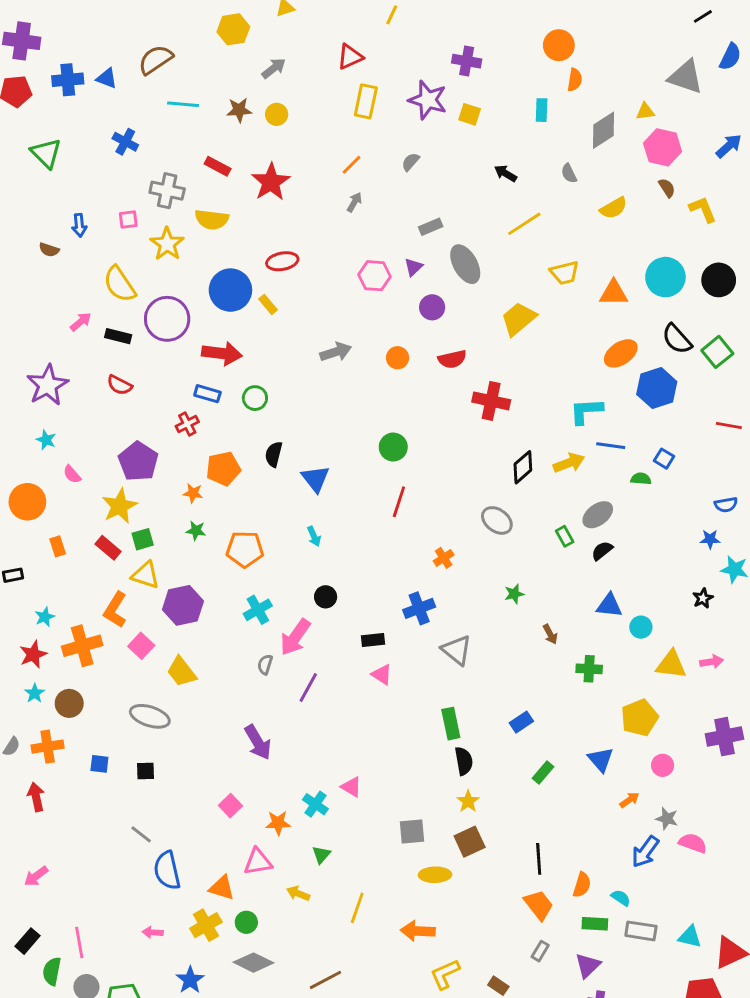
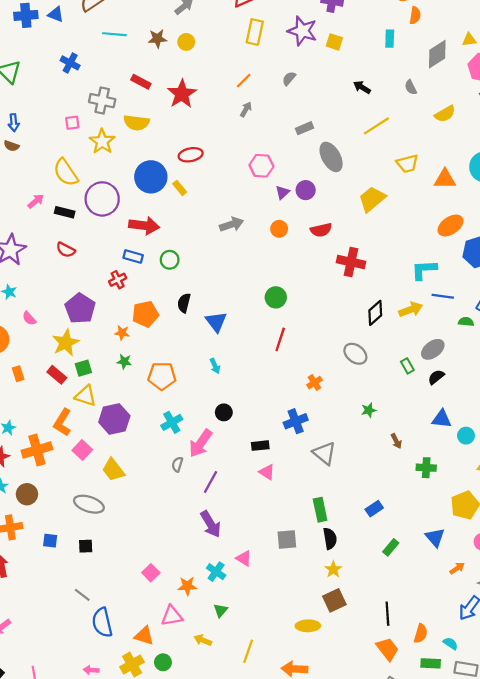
blue arrow: (79, 225) -> (14, 123), moved
purple triangle: (413, 267) -> (282, 192), moved
purple arrow: (258, 742) -> (211, 524), moved
gray square: (412, 832) -> (287, 540), moved

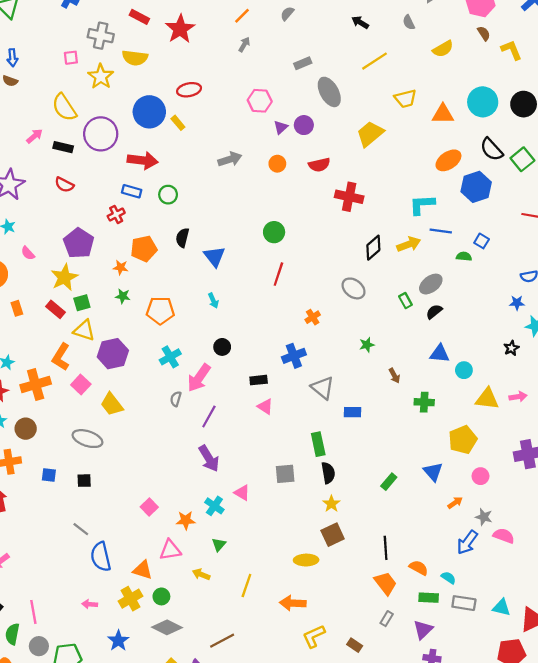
blue rectangle: (374, 509) -> (352, 412), moved, turned 35
orange semicircle: (421, 634) -> (419, 568), turned -78

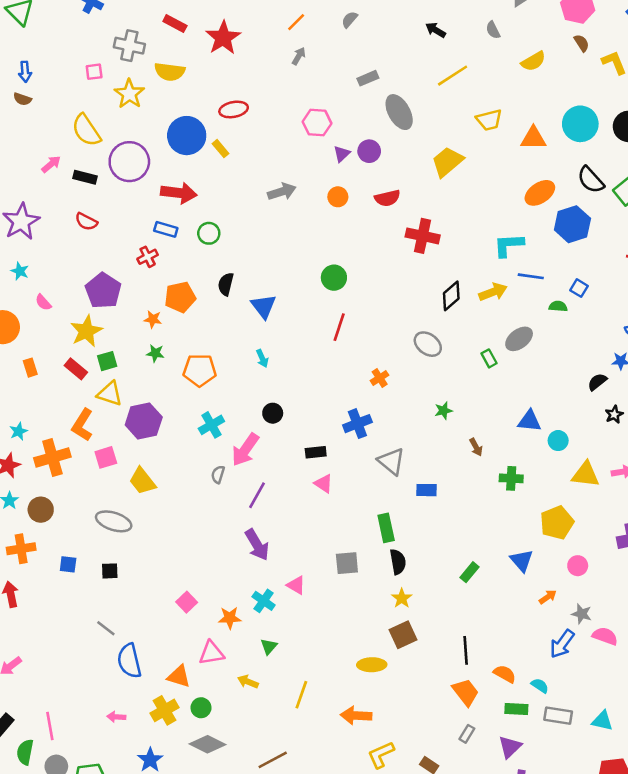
black semicircle: (434, 312) -> (597, 382), moved
pink square: (81, 384) -> (106, 457), turned 30

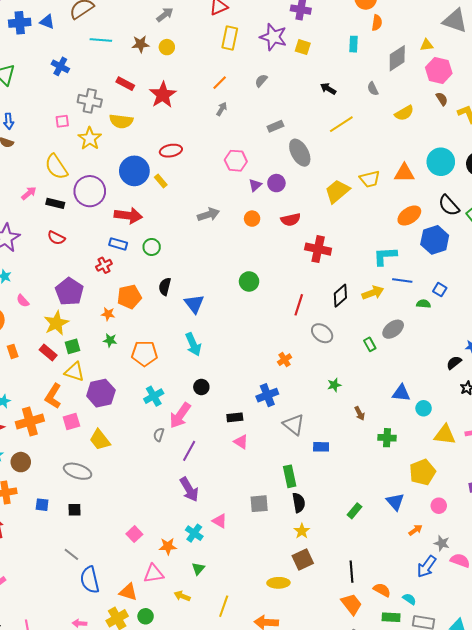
yellow trapezoid: (489, 120) -> (370, 179), moved
red line: (339, 327) -> (299, 305), moved
cyan arrow: (262, 358) -> (193, 344), size x1.6

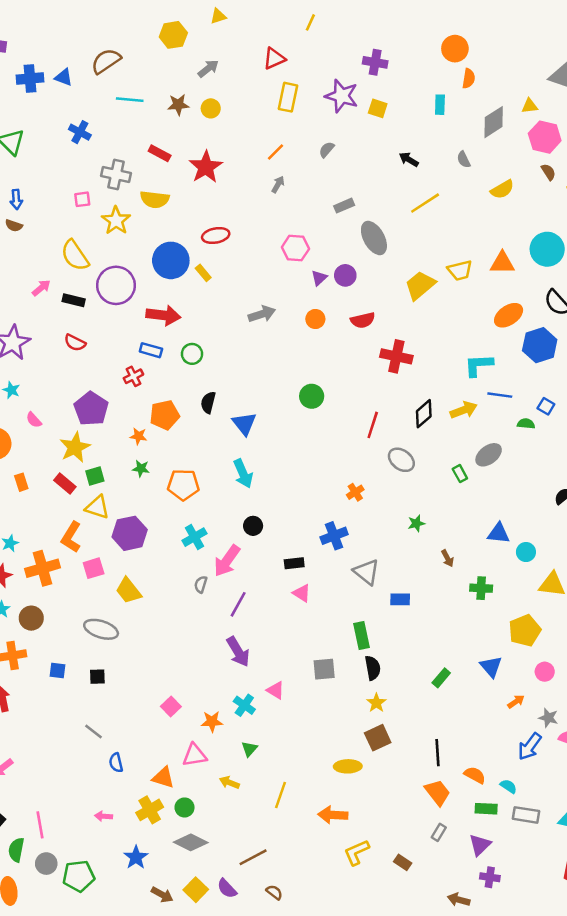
blue semicircle: (90, 580) -> (116, 763), size x0.6

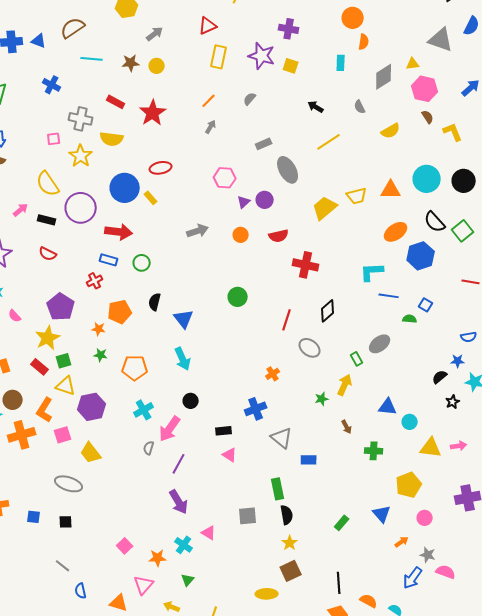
yellow arrow: (464, 410) -> (345, 385), moved, turned -45
brown circle: (31, 618) -> (13, 400), moved
pink triangle: (195, 755) -> (144, 585), turned -40

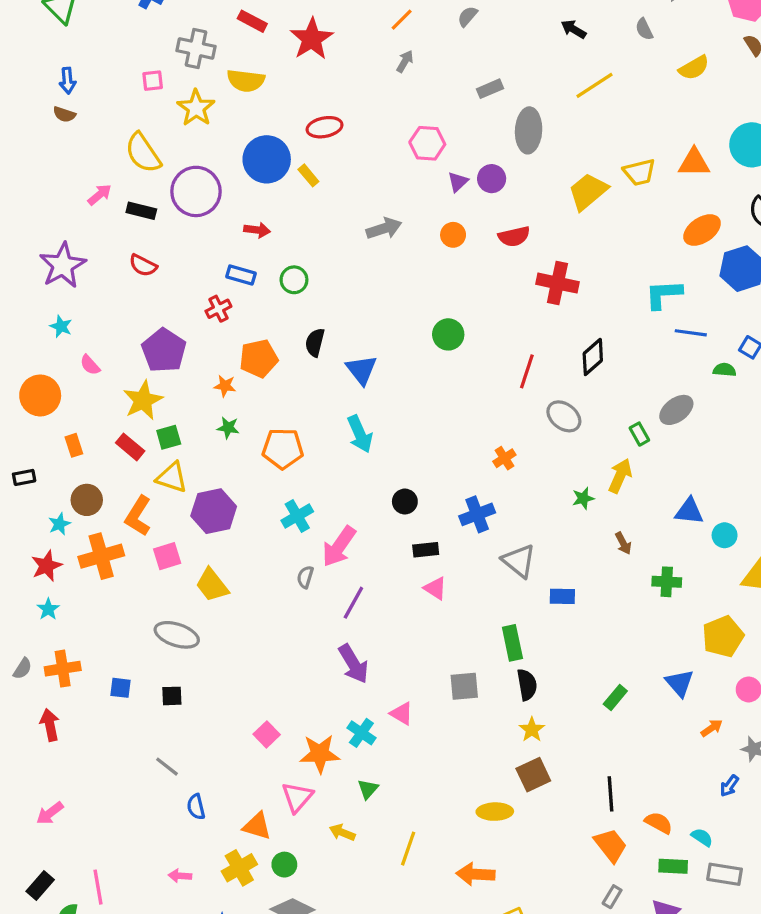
gray ellipse: (288, 170) -> (529, 130), turned 32
red arrow: (119, 232) -> (257, 230), size x0.6
black circle: (191, 401) -> (405, 502), moved
orange star: (158, 558) -> (320, 754), size x1.4
blue arrow: (413, 578) -> (729, 786), size x0.6

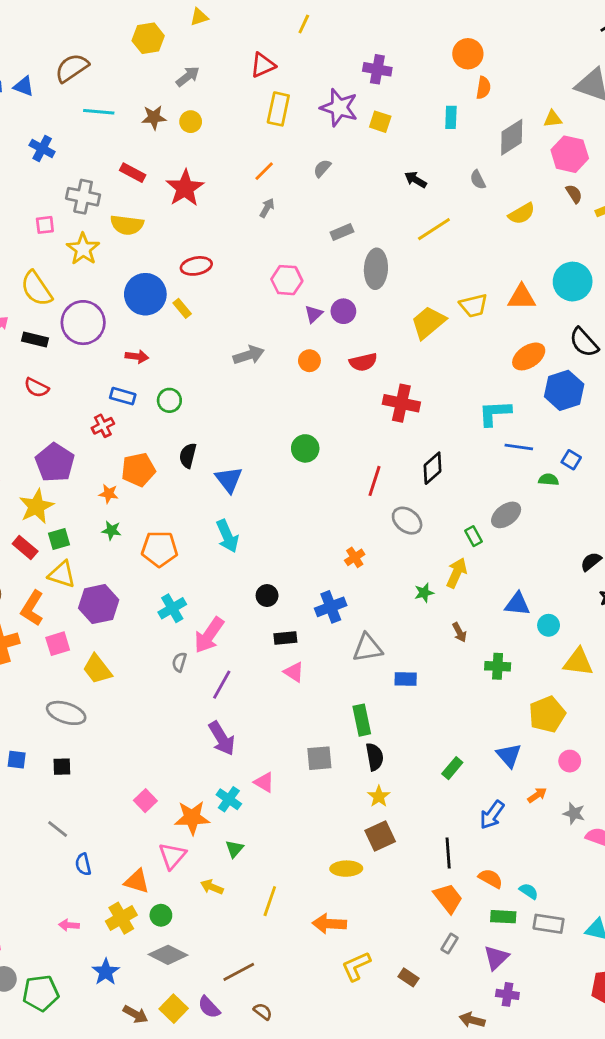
gray triangle: (519, 561) -> (367, 648), turned -48
blue arrow: (729, 786) -> (492, 815), moved, size x1.5

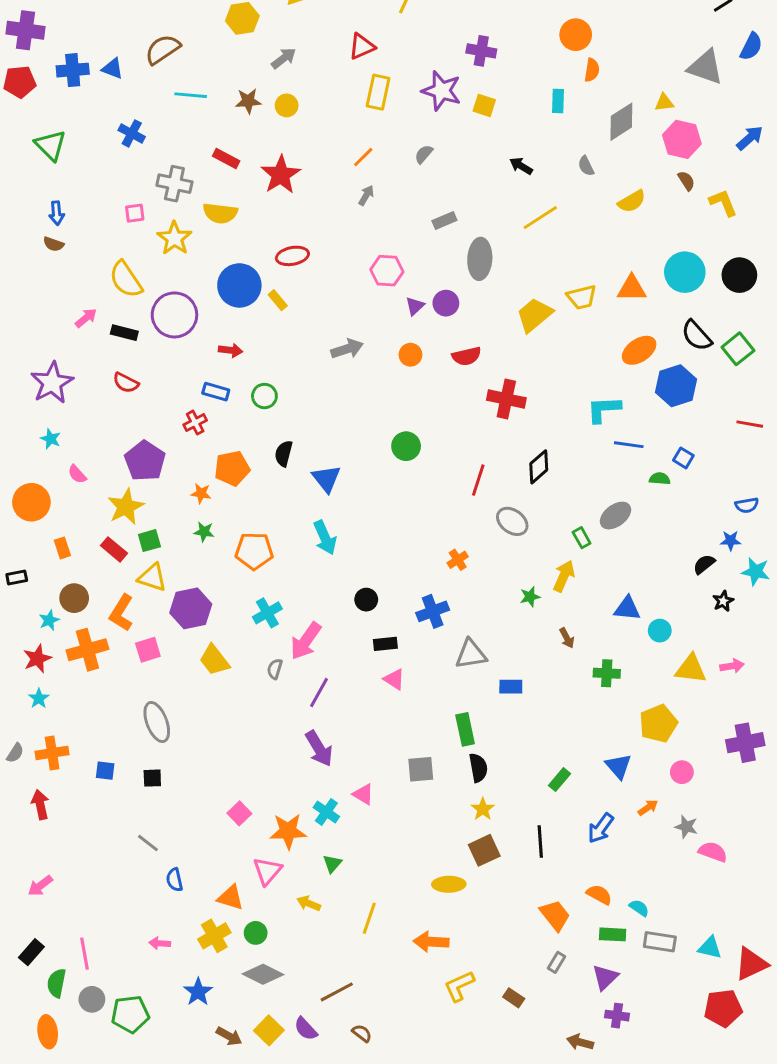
yellow trapezoid: (97, 669) -> (214, 660), moved
gray ellipse: (66, 713) -> (157, 722), turned 51
black line: (448, 853) -> (540, 841), moved

